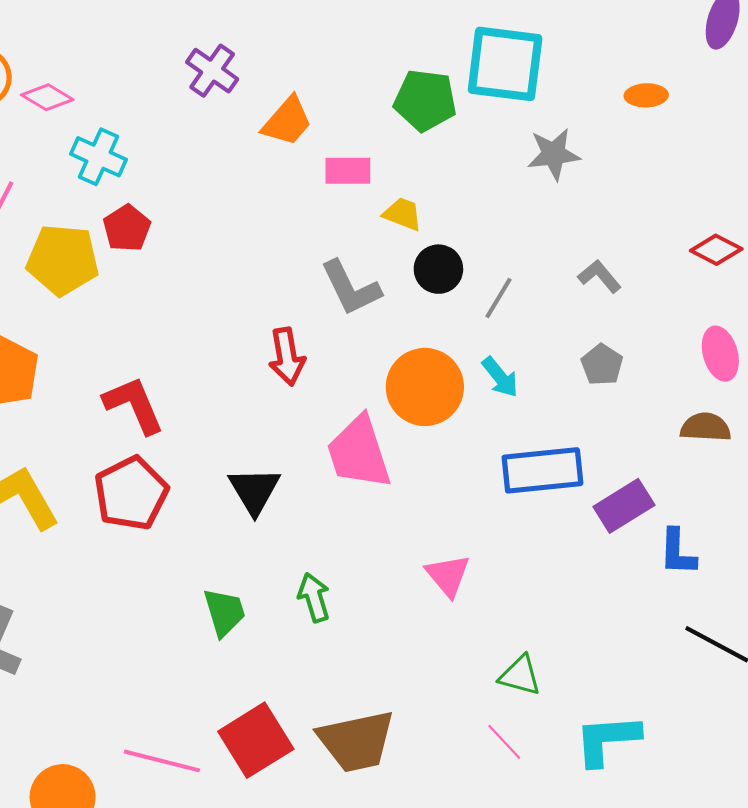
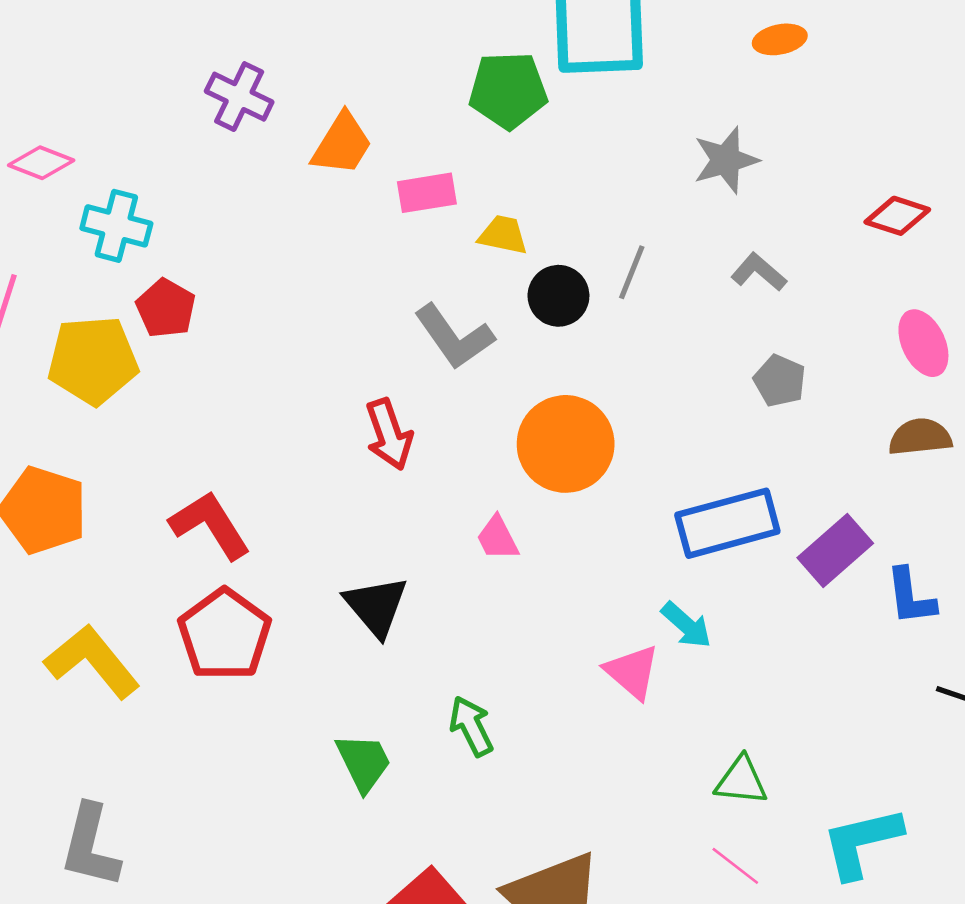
gray star: (554, 154) -> (726, 160), moved
gray line: (498, 298) -> (632, 272), moved
cyan arrow: (500, 377) -> (686, 625), moved
pink trapezoid: (359, 452) -> (497, 538), size x0.5

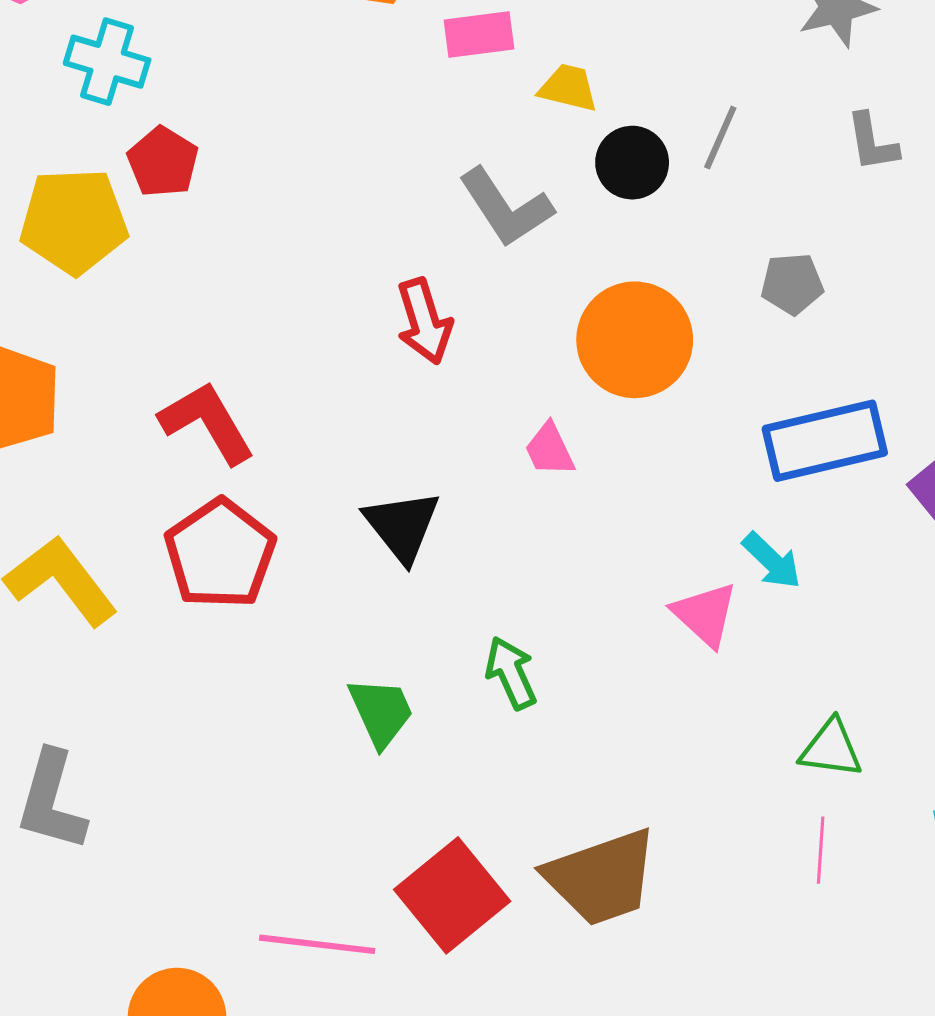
gray L-shape: (759, 272) -> (872, 142), turned -142
gray pentagon: (780, 381) -> (792, 284), moved, turned -30
pink line: (735, 866) -> (821, 850), turned 54

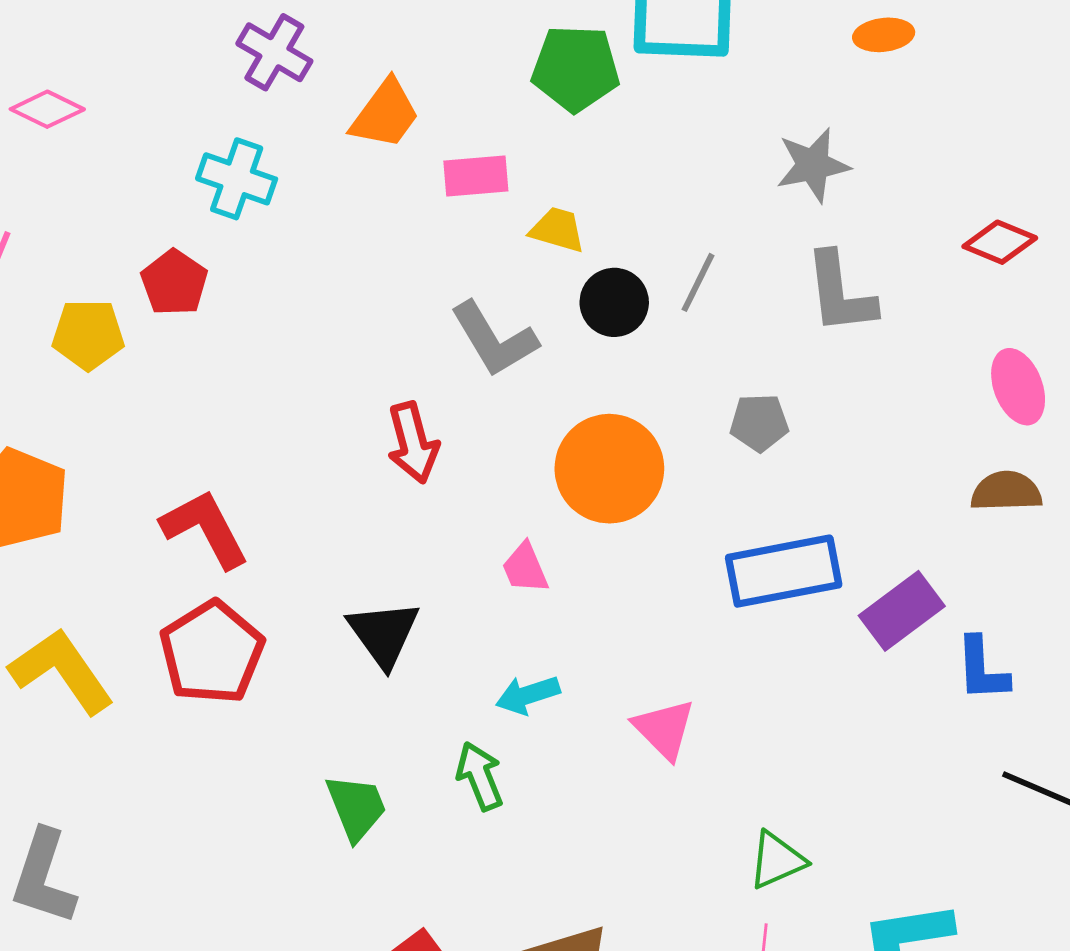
cyan cross: (107, 62) -> (237, 179), moved
gray L-shape: (872, 142) -> (840, 293), size x1.5
yellow pentagon: (74, 221) -> (88, 334), size x0.7
cyan arrow: (772, 561) -> (528, 695), moved, turned 116
green triangle: (831, 749) -> (777, 860), turned -34

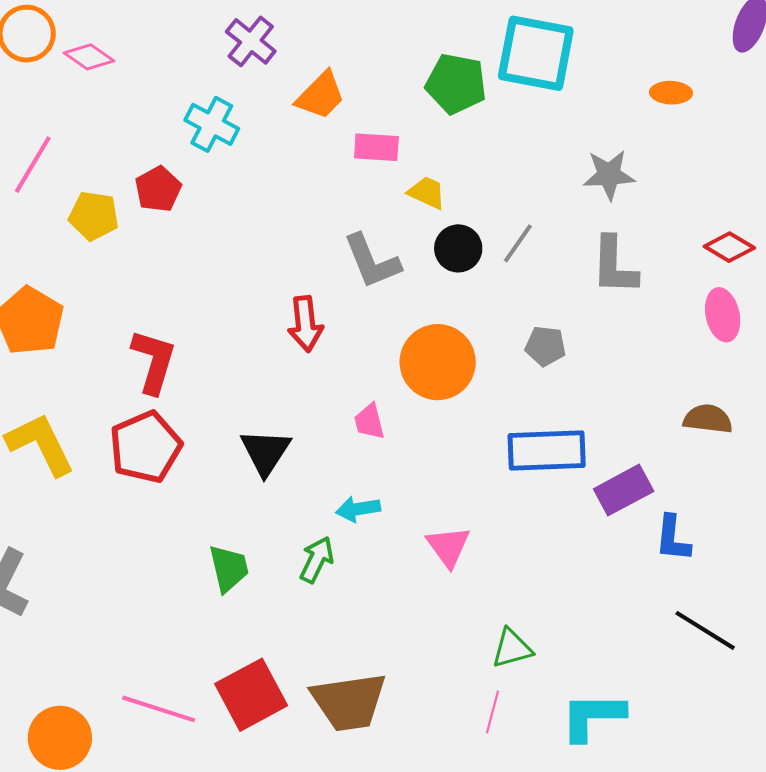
pink ellipse: (1018, 387) -> (723, 315), moved
red L-shape: (205, 529) -> (154, 361), turned 36
green arrow: (480, 776) -> (317, 560), turned 39

